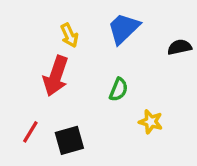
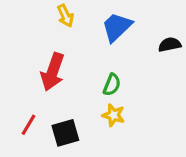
yellow arrow: (69, 35) -> (65, 16), moved
yellow star: (151, 122) -> (114, 115), moved

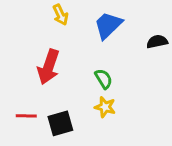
green semicircle: (112, 85) -> (104, 79), turned -54
red line: (29, 125) -> (26, 116), turned 60

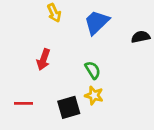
red arrow: (49, 67) -> (43, 59), size x0.7
black square: (60, 123) -> (69, 107), moved

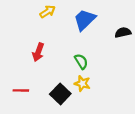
yellow arrow: (54, 13) -> (48, 12), turned -98
black square: (69, 107) -> (60, 94), turned -30

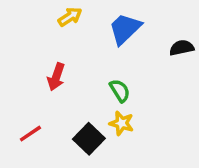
red line: (21, 90) -> (30, 134), turned -35

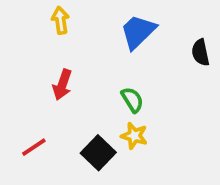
yellow arrow: (70, 17) -> (60, 20), moved, turned -65
black semicircle: (182, 48) -> (200, 52), turned -90

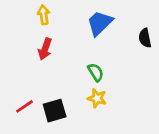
red arrow: (62, 85) -> (45, 49), moved
black square: (98, 153) -> (55, 111), moved, turned 30

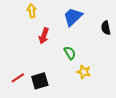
red arrow: (45, 49) -> (44, 36), moved
yellow star: (97, 98) -> (84, 72), moved

